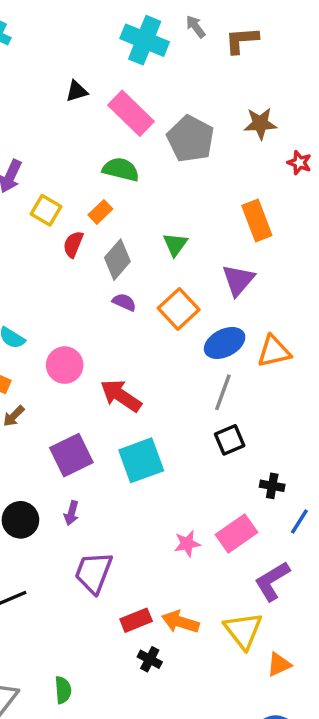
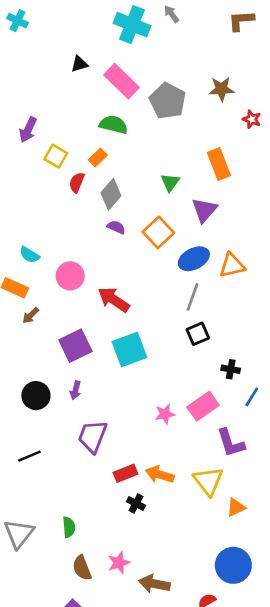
brown L-shape: (242, 40) -> (241, 21), moved
green triangle: (175, 244) -> (170, 182), moved
purple L-shape: (272, 581) -> (231, 443), turned -76

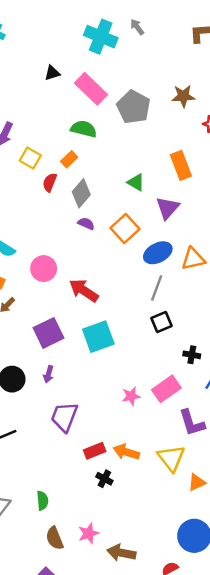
green triangle: (170, 182) -> (136, 182), turned -36

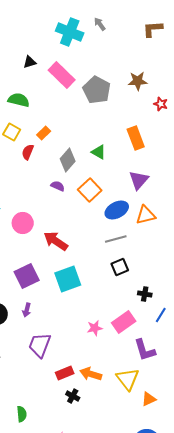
green semicircle: (84, 129) -> (19, 100), moved
gray diamond: (81, 193) -> (68, 160), moved
purple triangle: (168, 208) -> (139, 180), moved
gray line: (157, 288) -> (116, 239), turned 55

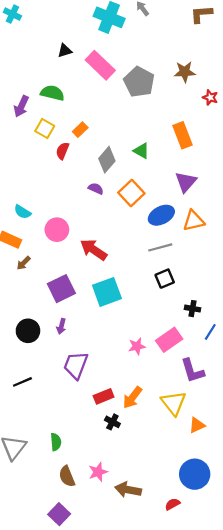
orange arrow: (91, 374) -> (132, 397), turned -70

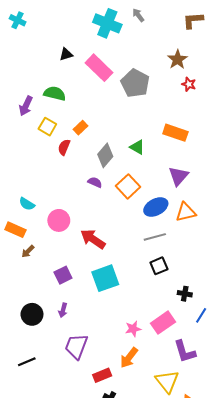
brown star: (185, 72) -> (177, 59), moved, turned -30
red star: (210, 97) -> (189, 84), moved
orange rectangle: (182, 135) -> (175, 133), turned -50
purple square: (61, 289) -> (63, 275), size x0.7
orange arrow: (132, 397) -> (129, 358), moved

